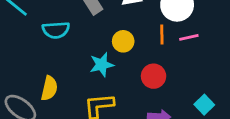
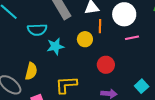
orange line: (162, 35) -> (100, 26), moved
cyan star: (102, 65) -> (55, 46), moved

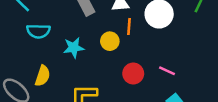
cyan semicircle: (37, 30) -> (38, 31), moved
pink line: (132, 38) -> (167, 71), moved, turned 32

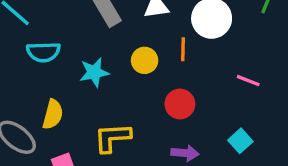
orange line: (129, 26) -> (183, 49), moved
pink line: (167, 71) -> (248, 81), moved

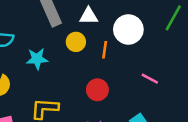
yellow circle: (145, 60) -> (76, 42), moved

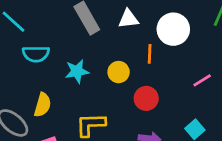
yellow circle: (76, 42) -> (119, 72), moved
pink line: (150, 79) -> (202, 80), turned -54

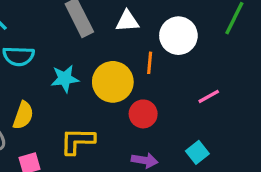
yellow circle: (119, 72) -> (113, 82), size x1.6

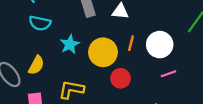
white circle: (178, 36) -> (160, 45), moved
cyan star: (65, 79) -> (70, 44), turned -30

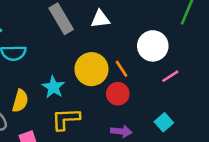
orange line: (131, 43) -> (121, 69), moved, turned -35
cyan star: (70, 44) -> (53, 87), moved

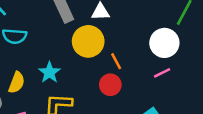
white circle: (153, 46) -> (164, 43), moved
yellow circle: (91, 69) -> (88, 41), moved

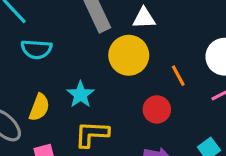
orange line: (116, 61) -> (178, 76), moved

